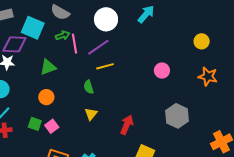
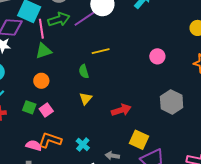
green arrow: (63, 35) -> (59, 19), size x1.5
pink line: (74, 44) -> (41, 29), moved
purple line: (98, 47) -> (85, 18), moved
red arrow: (127, 125) -> (121, 110), turned 48

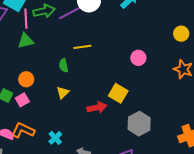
orange circle: (41, 81) -> (26, 79), moved
gray hexagon: (172, 102) -> (139, 124), moved
yellow square: (139, 140) -> (118, 93), moved

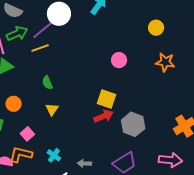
yellow line: (82, 47) -> (40, 48), moved
pink square: (22, 100) -> (27, 134), moved
red arrow: (97, 108) -> (104, 116), moved

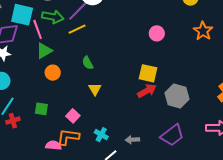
green arrow: (17, 33) -> (53, 17), turned 40
orange star: (165, 62) -> (203, 31), turned 30
orange circle: (14, 104) -> (53, 73), moved

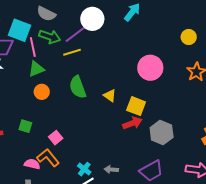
pink circle: (157, 33) -> (150, 68), size x1.6
green semicircle: (88, 63) -> (78, 87), size x1.6
yellow triangle: (95, 89) -> (110, 96), moved, turned -32
cyan cross: (101, 135) -> (84, 169), moved
orange L-shape: (68, 137) -> (48, 158), turned 35

